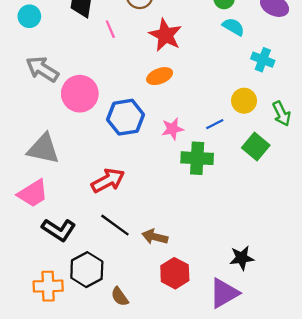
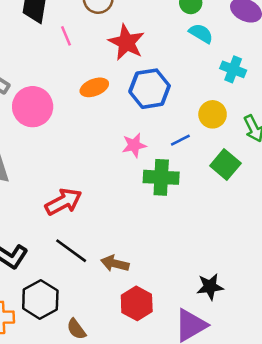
orange ellipse: (160, 76) -> (94, 87), moved
blue hexagon: (126, 117) -> (150, 89), moved

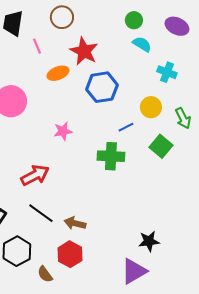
orange ellipse: (94, 87) -> (58, 73), moved
pink star: (134, 145) -> (63, 131), moved
red hexagon: (137, 303) -> (70, 254), moved

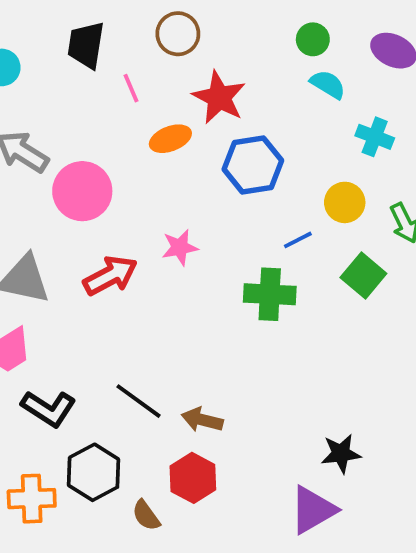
red arrow: (35, 175) -> (110, 276), moved

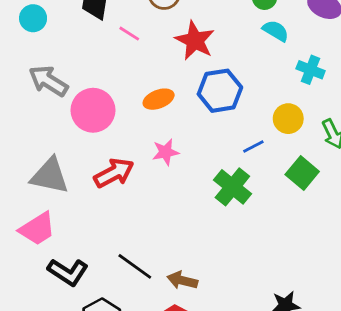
pink line: (131, 88) -> (129, 34), turned -35
orange ellipse: (170, 139) -> (159, 99), moved
green cross: (270, 294) -> (232, 187), turned 36

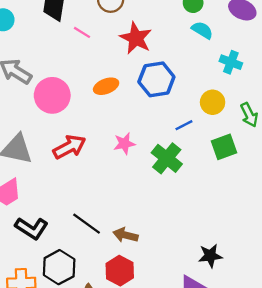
pink star: (166, 152) -> (124, 143), moved
green square: (302, 173) -> (224, 147), turned 30

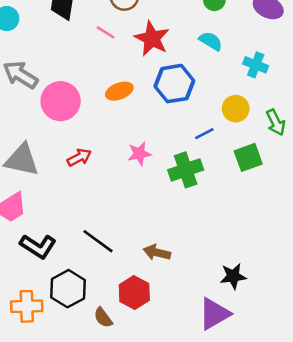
cyan semicircle: (202, 30) -> (211, 41), moved
pink line: (82, 32) -> (106, 32), moved
red arrow: (69, 147) -> (79, 157), size x0.7
green cross: (167, 158) -> (186, 170), turned 32
brown arrow: (126, 235) -> (157, 252), moved

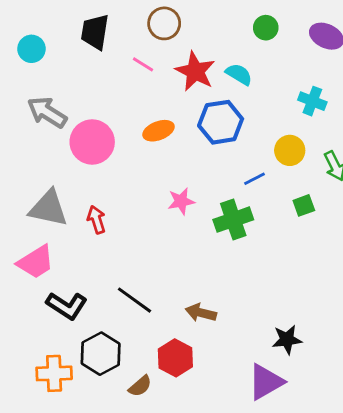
cyan semicircle: (211, 41) -> (239, 74), moved
red arrow: (79, 157) -> (96, 220), moved, turned -80
green square: (248, 157) -> (304, 205), size x0.7
brown semicircle: (103, 318) -> (140, 386), turned -95

